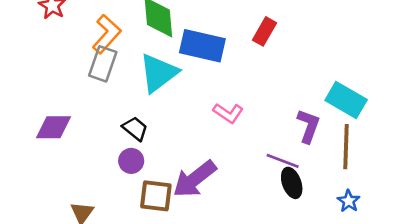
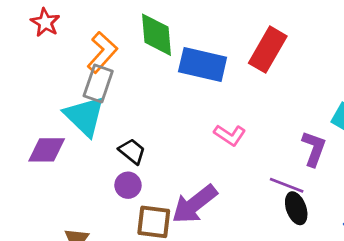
red rectangle: (264, 31) -> (268, 50), size x1.5
cyan triangle: (158, 73) -> (85, 116), moved, turned -39

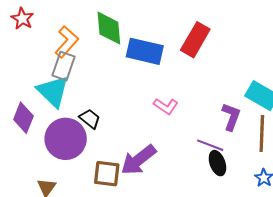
purple diamond: (47, 150) -> (23, 118), turned -68
purple circle: (128, 185) -> (66, 139), moved, size x2.0

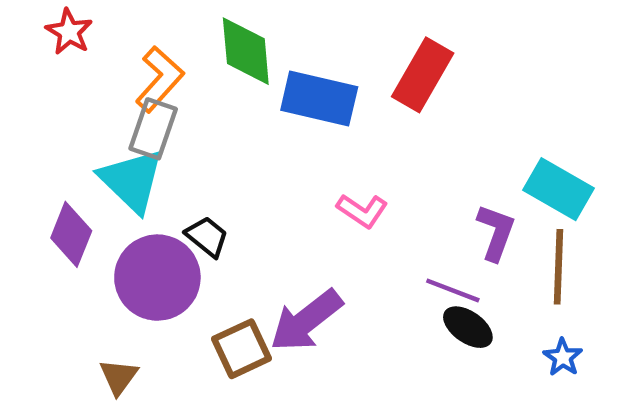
black ellipse: (217, 163) -> (468, 327), turned -35
brown square: (107, 174) -> (242, 349), turned -32

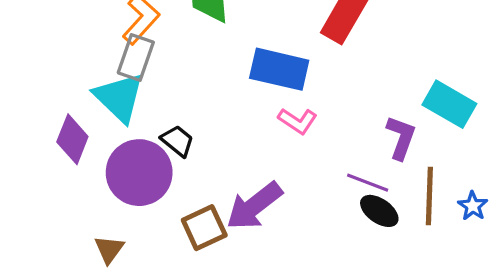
blue rectangle: (319, 99) -> (279, 69), moved
brown line: (558, 267) -> (429, 196), moved
blue star: (563, 357) -> (473, 206), moved

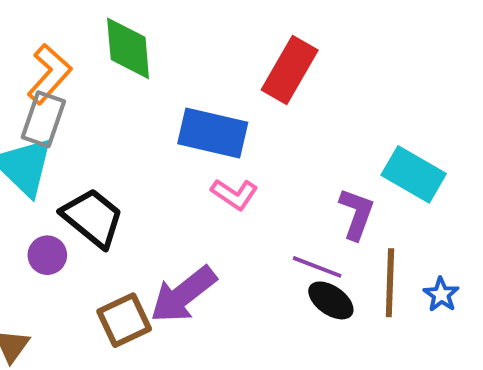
black trapezoid: (177, 141) -> (93, 218), size x1.6
purple circle: (139, 173) -> (47, 255), size x0.5

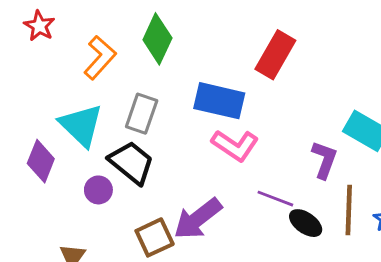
green diamond: (128, 48) -> (157, 39), turned 30
gray rectangle: (43, 119) -> (142, 114), moved
pink L-shape: (234, 194) -> (235, 145), size x1.4
purple line: (317, 267) -> (275, 199), moved

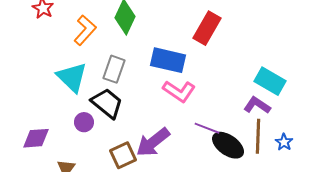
purple L-shape: (324, 160) -> (257, 105), moved, turned -76
purple diamond: (41, 161) -> (36, 138), moved, turned 64
black ellipse: (306, 223) -> (228, 145), size x1.4

